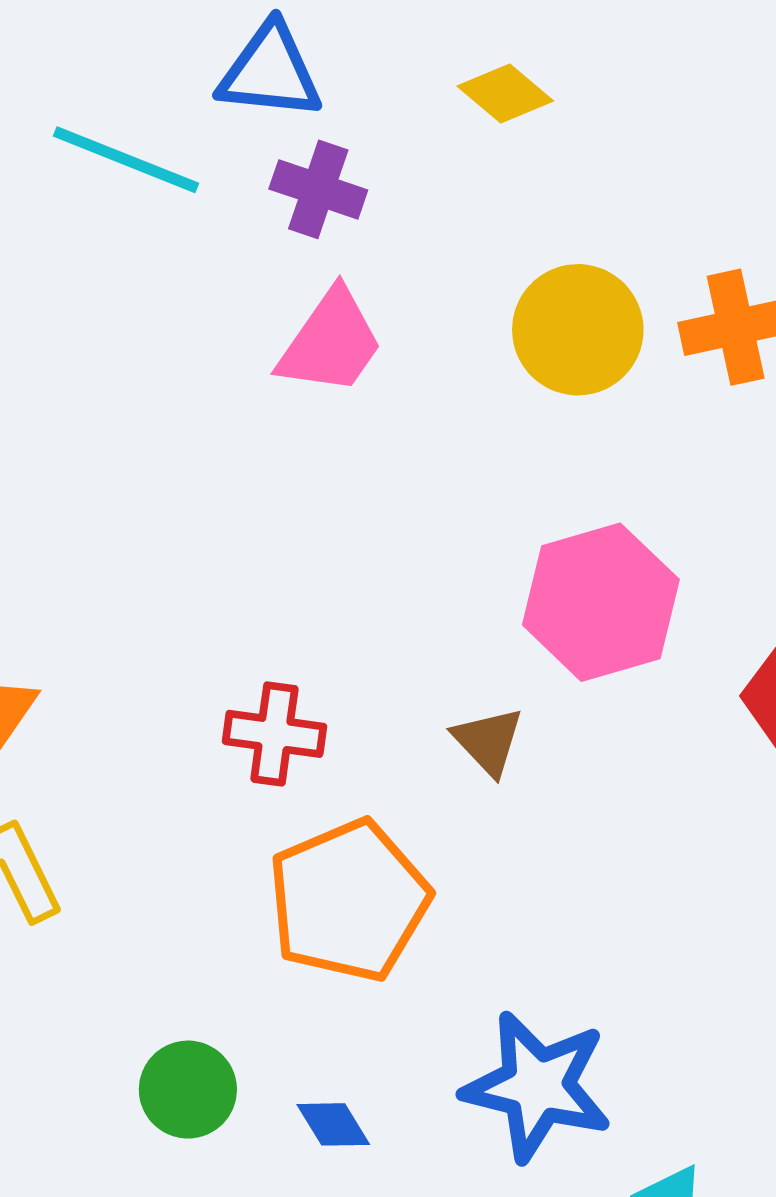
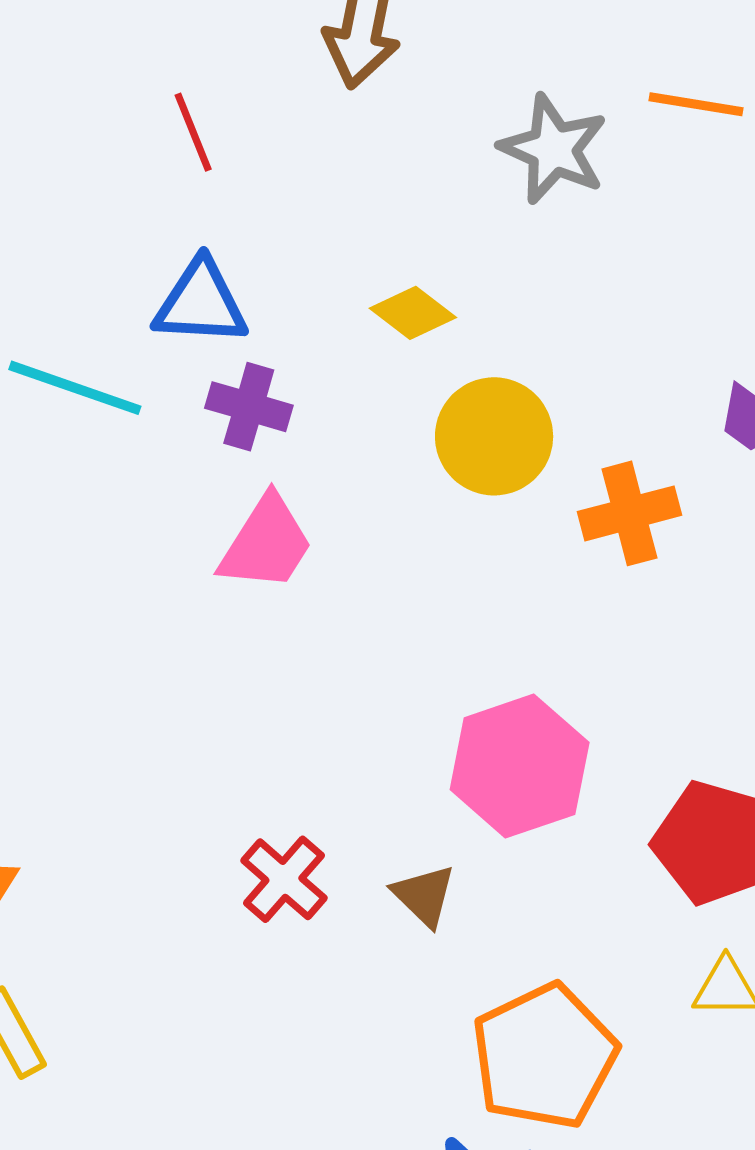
yellow circle: (578, 330) -> (494, 436), moved
red cross: (274, 734) -> (284, 879), moved, turned 36
orange pentagon: (349, 901) -> (544, 1056), moved

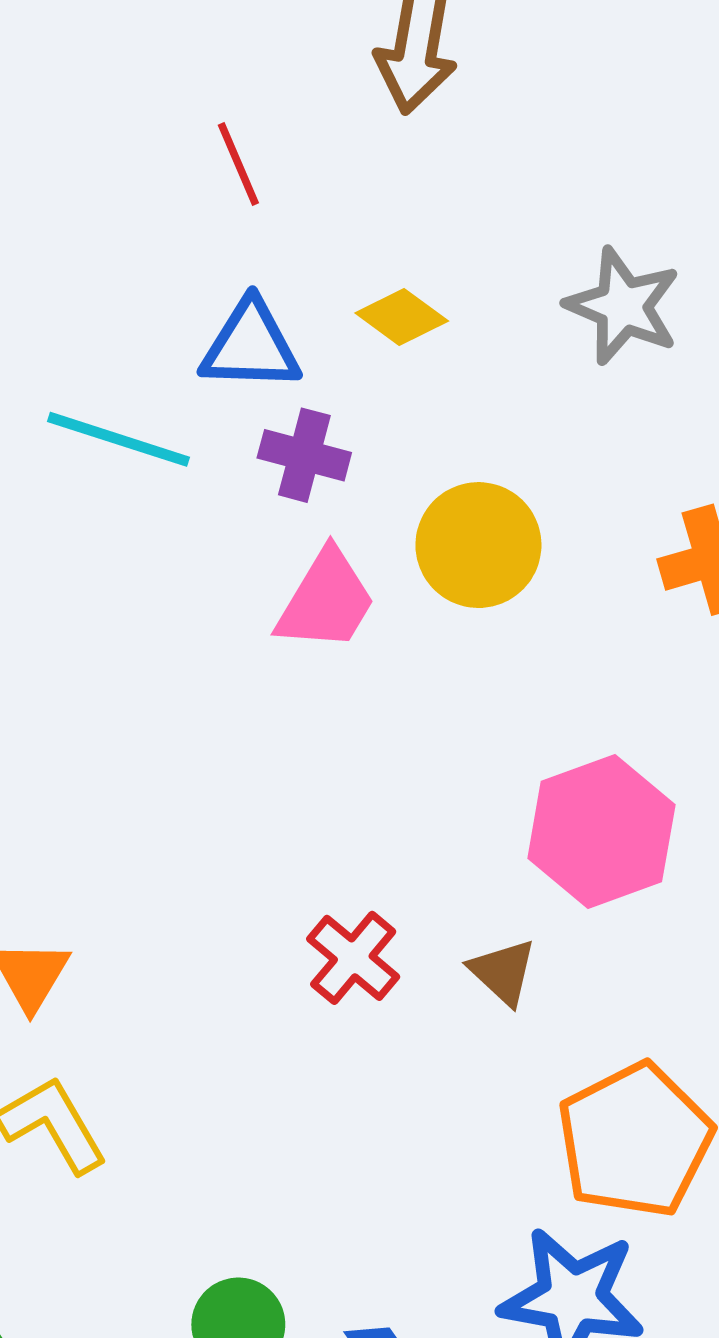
gray star: (553, 149) -> (623, 306), moved
yellow diamond: (413, 313) -> (402, 317), moved
yellow circle: (494, 436) -> (478, 545), moved

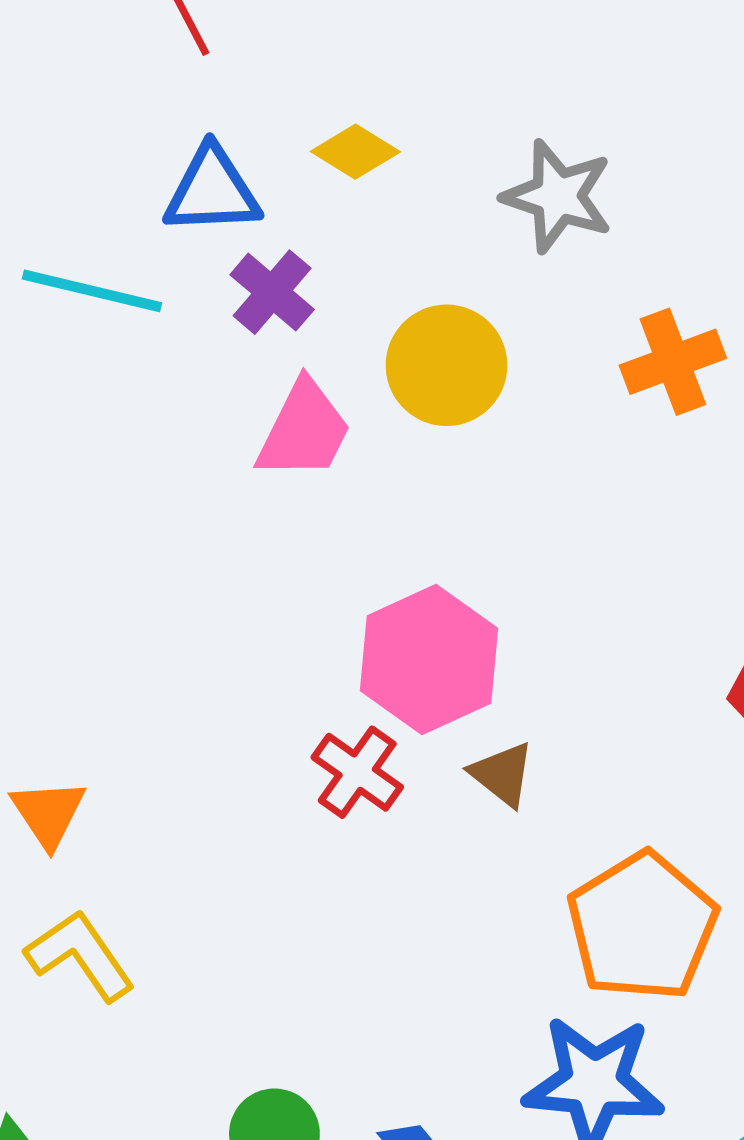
gray star: (623, 306) -> (558, 196), moved
purple cross: (304, 455) -> (272, 292), turned 30
pink hexagon: (601, 832) -> (429, 659), moved

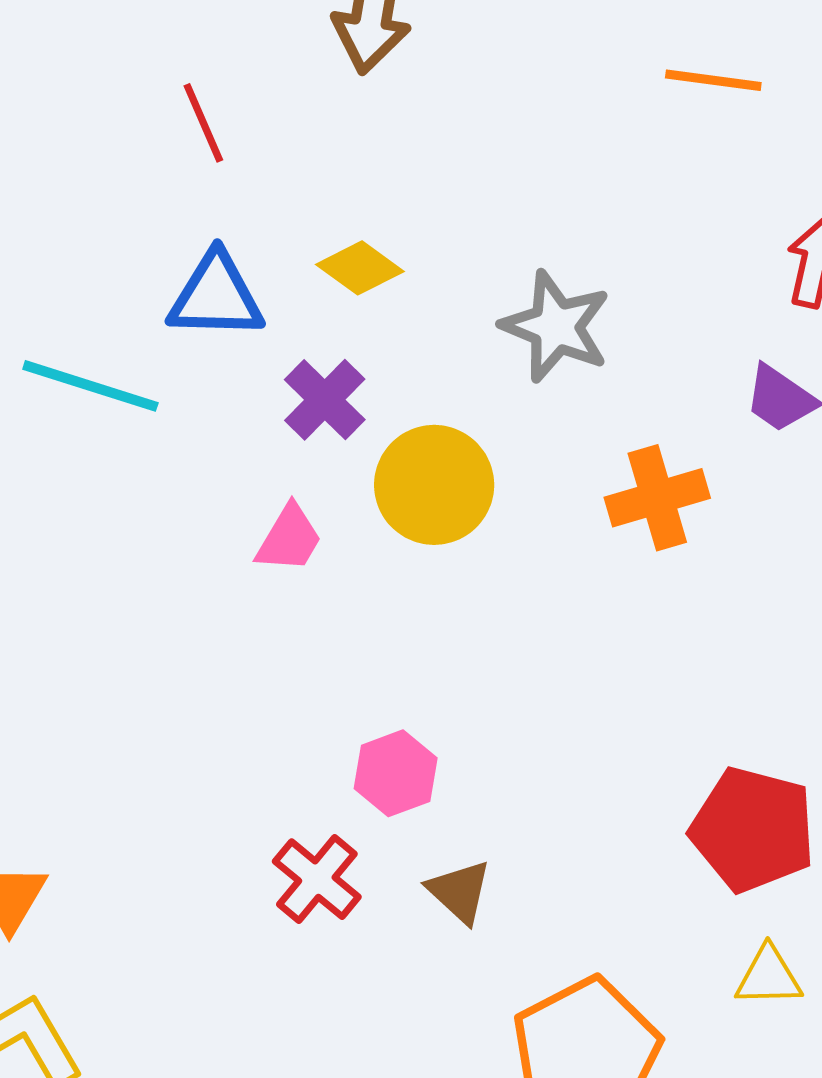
purple cross: (272, 292) -> (325, 400), moved
pink trapezoid: (304, 430) -> (289, 538), size x0.7
pink hexagon: (429, 659) -> (396, 773), size x0.6

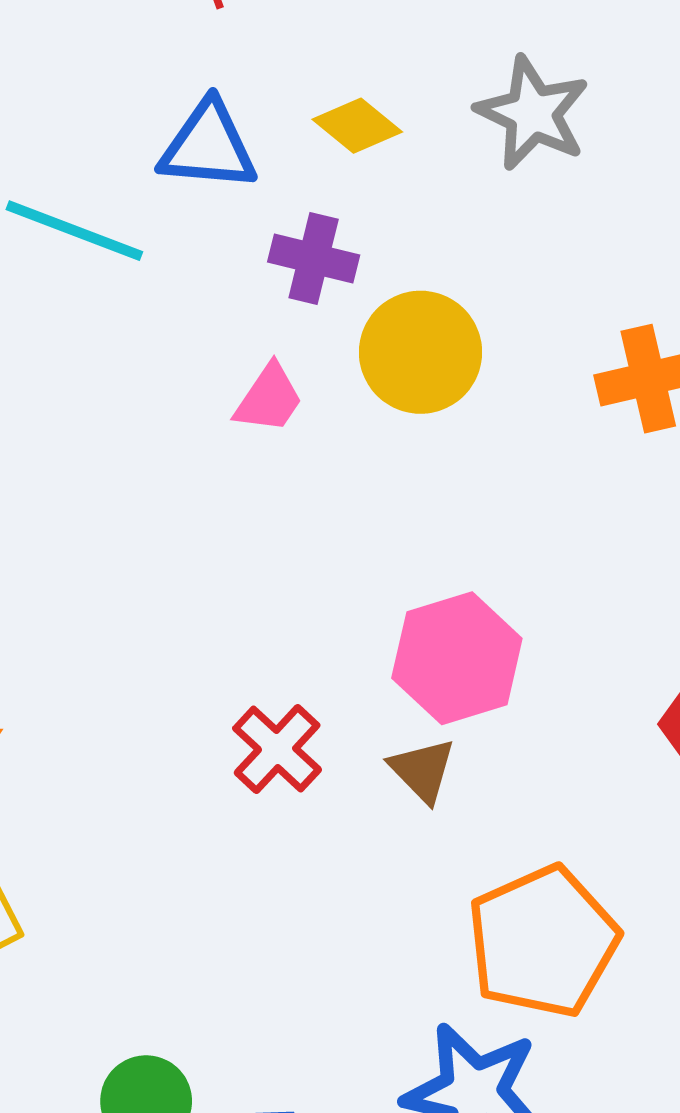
gray star: (556, 327) -> (533, 113), moved
purple cross: (325, 400) -> (314, 258), turned -34
pink hexagon: (396, 773) -> (457, 658), moved, size x1.5

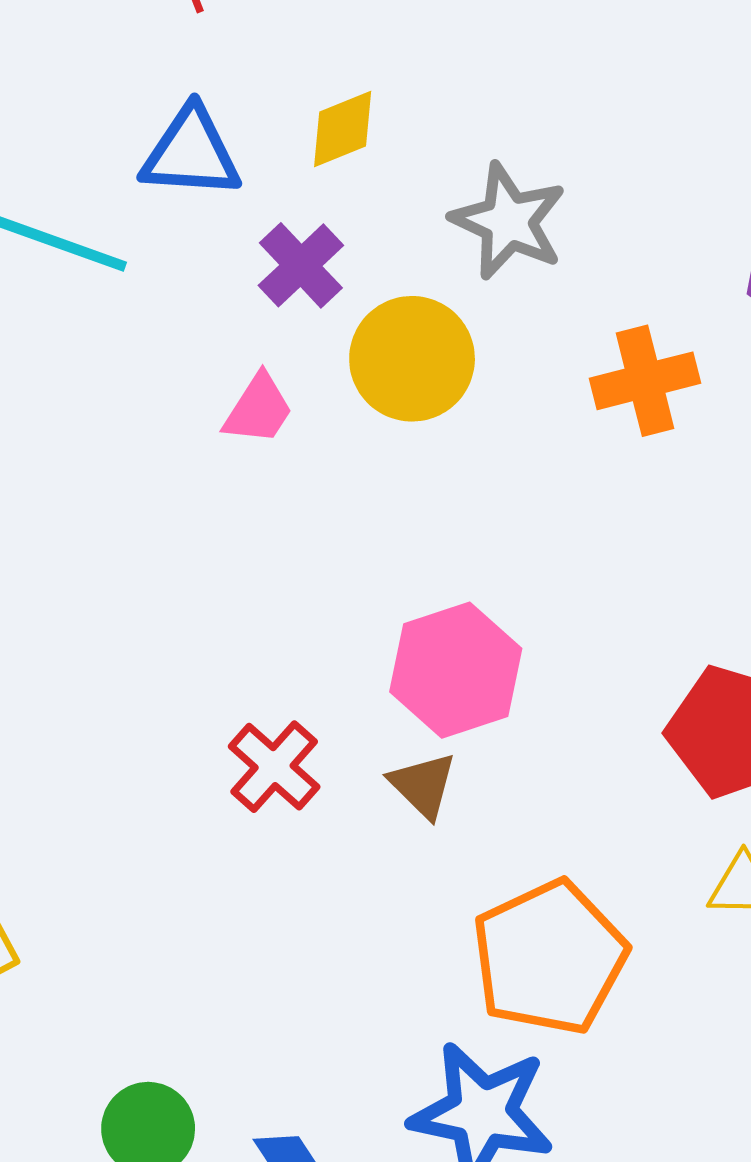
gray star: (533, 113) -> (508, 221), moved
yellow diamond: (357, 126) -> (343, 129), turned -60
purple cross: (314, 258) -> (301, 265), turned 34

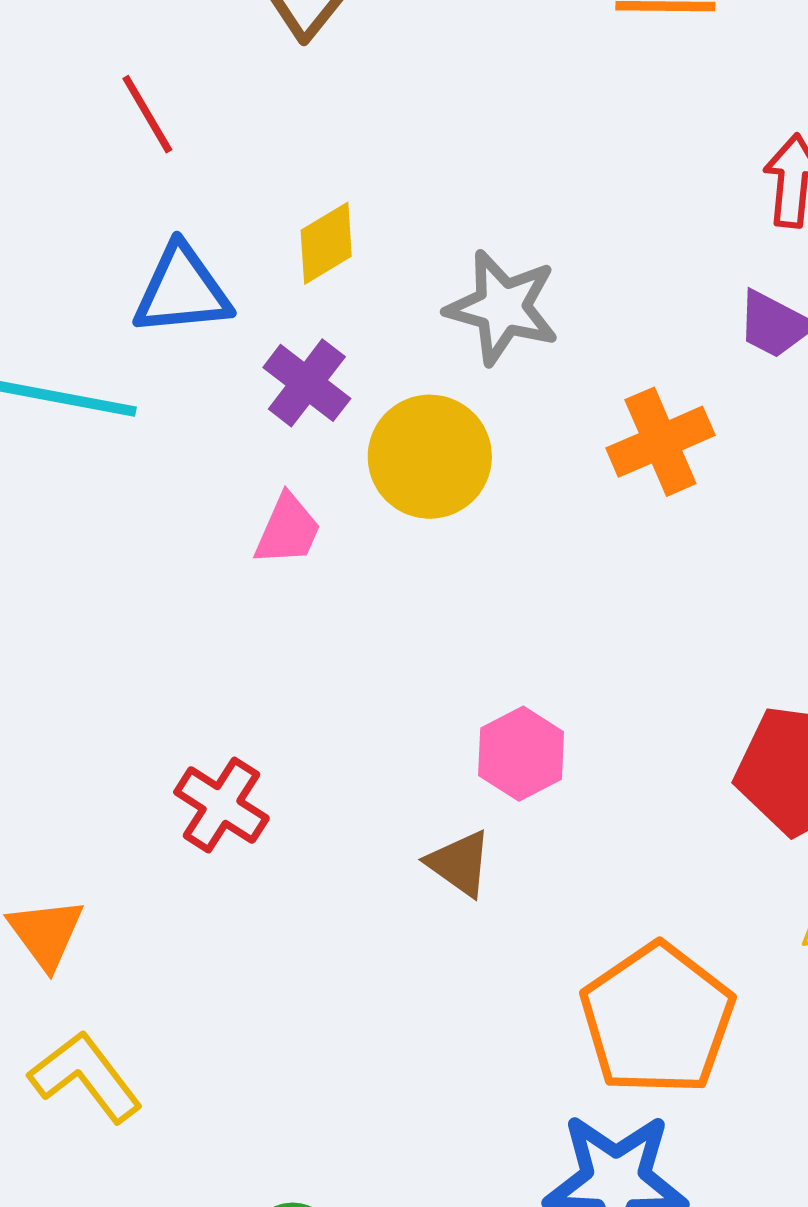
pink hexagon: (456, 670) -> (521, 754), size x0.7
red cross: (274, 767) -> (221, 805), moved
brown triangle: (423, 785) -> (459, 863), moved

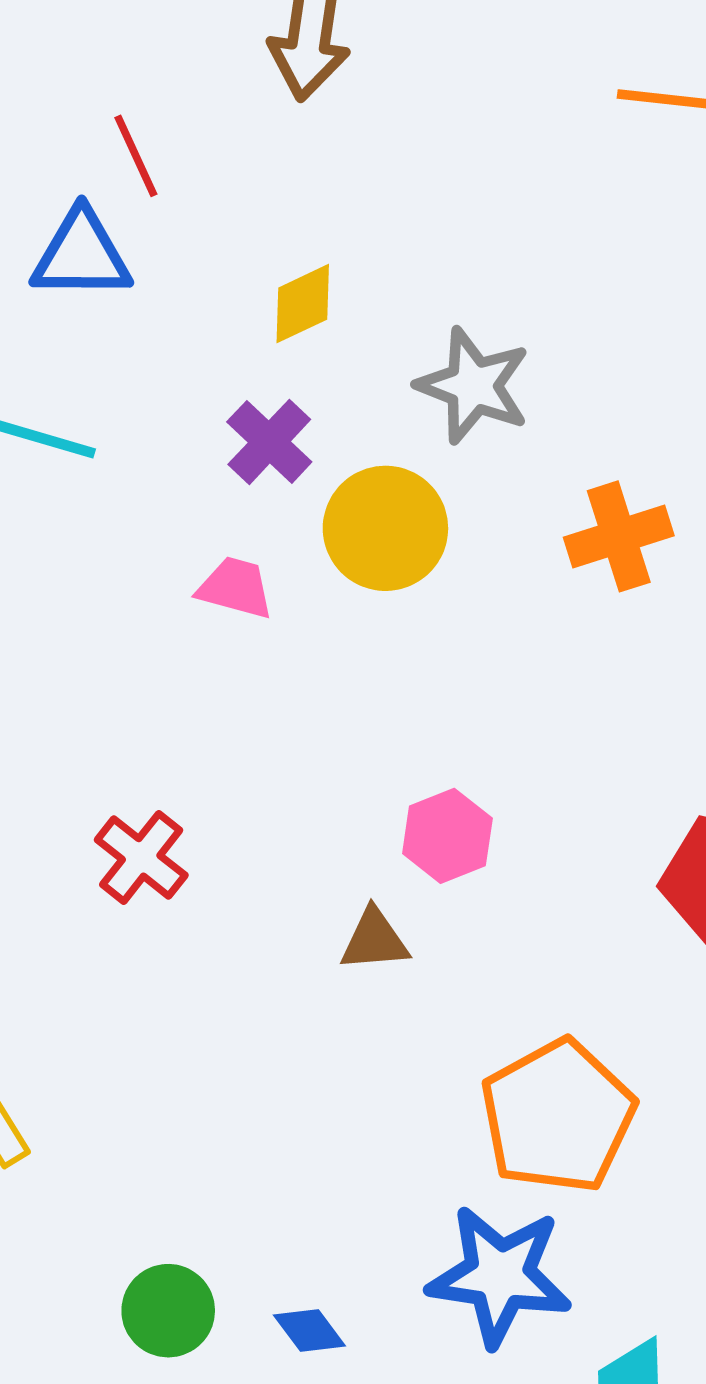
blue triangle: (182, 290) -> (81, 255), moved
pink trapezoid: (288, 530) -> (235, 588), turned -104
brown triangle: (459, 863) -> (374, 940), turned -46

